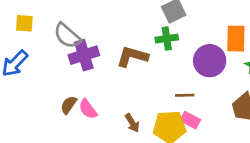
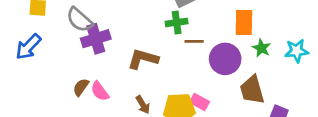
brown L-shape: (132, 57) -> (143, 59), moved
purple circle: (210, 61) -> (225, 59), moved
brown line: (185, 95) -> (194, 41), moved

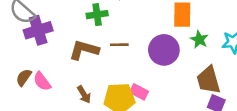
green cross: (177, 22) -> (97, 15), moved
brown line: (194, 41) -> (119, 45), moved
brown trapezoid: (252, 90) -> (208, 80), moved

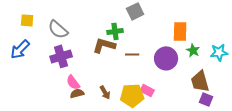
purple cross: (38, 30) -> (61, 56), moved
brown L-shape: (84, 50) -> (104, 45), moved
brown semicircle: (24, 77) -> (77, 93), moved, turned 40

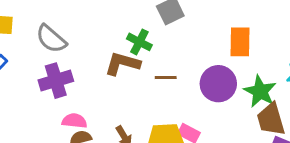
green cross: (115, 31) -> (139, 42), turned 35
green star: (193, 50) -> (260, 91), moved, size x1.5
pink semicircle: (73, 82) -> (74, 121), turned 133

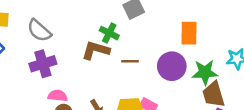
green star: (260, 91) -> (205, 72), turned -30

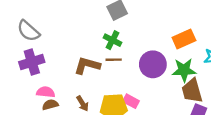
green cross: (109, 33) -> (112, 40), moved
orange rectangle: (189, 33) -> (184, 39), moved, turned 65
brown L-shape: (96, 50) -> (87, 65), moved

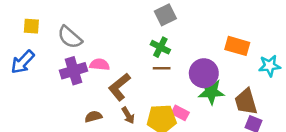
orange rectangle: (184, 39) -> (237, 46), turned 40
brown L-shape: (87, 65) -> (119, 87), moved, turned -55
green star: (184, 70) -> (211, 92), moved
pink semicircle: (46, 92) -> (100, 65), moved

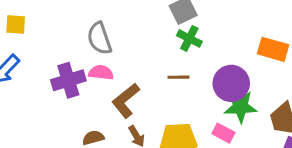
gray semicircle: (70, 37) -> (99, 38), moved, turned 30
green cross: (160, 47) -> (189, 38), moved
pink rectangle: (180, 113) -> (223, 133), moved

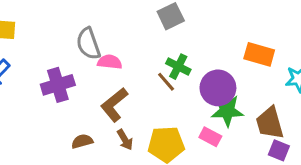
green cross: (189, 38) -> (178, 67), moved
pink semicircle: (101, 73) -> (110, 62), moved
brown line: (178, 77) -> (166, 82), turned 50

